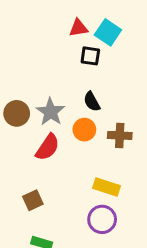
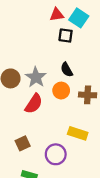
purple circle: (102, 219) -> (56, 154), moved

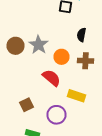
black semicircle: (67, 70) -> (82, 35), moved, turned 40
red semicircle: (34, 104) -> (52, 78), moved, turned -84

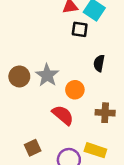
brown cross: (86, 61) -> (105, 113), moved
yellow rectangle: (76, 96) -> (95, 150), moved

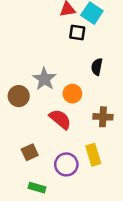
brown circle: (19, 76) -> (19, 96), moved
yellow rectangle: (95, 150) -> (93, 155), turned 55

